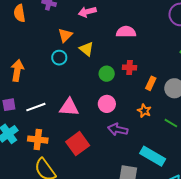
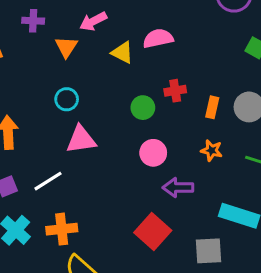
orange triangle: (65, 35) -> (66, 47), moved
yellow triangle: (87, 49) -> (122, 52), moved
pink triangle: (69, 107) -> (81, 139), moved
red square: (78, 144) -> (153, 231), moved

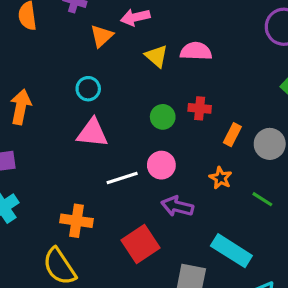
white line: (48, 181) -> (122, 178), moved
orange cross: (62, 229) -> (76, 221), moved

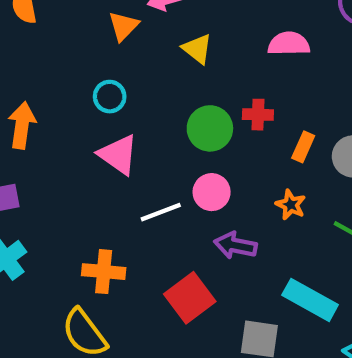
pink semicircle: (196, 51) -> (289, 44), moved
green circle: (163, 117) -> (210, 128), size x1.4
pink triangle: (92, 133) -> (118, 155), turned 32

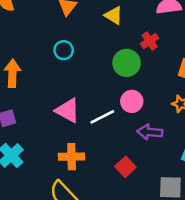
red cross: (258, 115) -> (150, 41), moved, turned -30
pink triangle: (118, 155) -> (68, 110), moved
red square: (190, 298) -> (125, 167), size x0.7

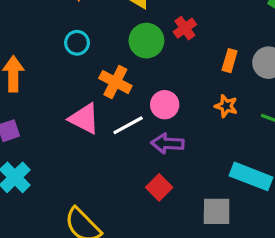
green circle: (127, 63) -> (146, 41), moved
purple arrow: (150, 132) -> (167, 143), moved
orange cross: (72, 157) -> (115, 82), moved, turned 30

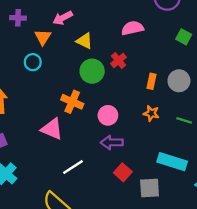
cyan circle: (77, 43) -> (33, 62), moved
white line: (128, 125) -> (73, 167), moved
red square: (159, 187) -> (123, 172), moved

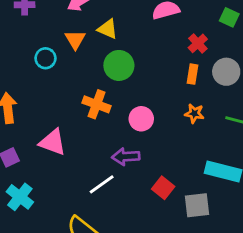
orange triangle: (43, 37) -> (75, 40), moved
red cross: (118, 60) -> (198, 43), moved
pink triangle: (52, 129) -> (53, 142), moved
purple arrow: (112, 142) -> (126, 157), moved

